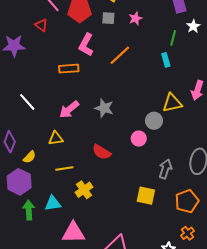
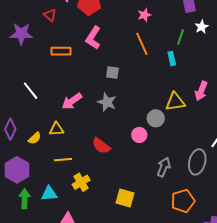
gray square: (108, 18) -> (112, 73), moved
orange line: (120, 55) -> (142, 44), moved, turned -75
orange rectangle: (69, 69) -> (61, 51), moved
yellow semicircle: (29, 157) -> (35, 138), moved
yellow square: (146, 196) -> (125, 198), moved

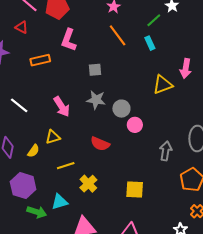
green line: (181, 37) -> (154, 20), turned 42
pink arrow: (72, 101) -> (62, 107), turned -75
gray circle: (156, 118) -> (121, 109), moved
green arrow: (25, 199) -> (37, 212), turned 120

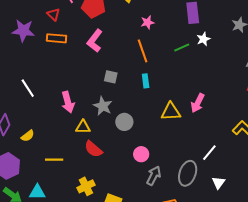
cyan rectangle: (150, 43) -> (146, 81), moved
orange rectangle: (40, 60) -> (56, 38), moved
pink circle: (135, 125) -> (141, 154), moved
yellow triangle: (53, 137) -> (83, 127), moved
yellow cross: (88, 184) -> (86, 186), moved

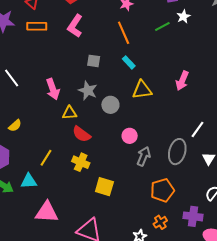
cyan rectangle: (146, 81) -> (129, 62), turned -32
yellow triangle: (171, 112) -> (142, 90), moved
yellow line: (54, 160) -> (46, 158), moved, turned -54
yellow cross: (86, 186) -> (81, 162), moved, turned -36

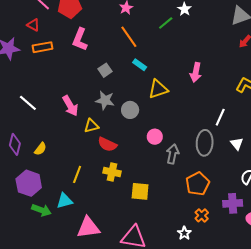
gray square: (94, 61) -> (105, 70), turned -32

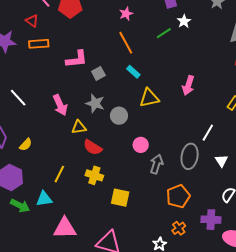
pink L-shape: (80, 39) -> (77, 59), moved, turned -125

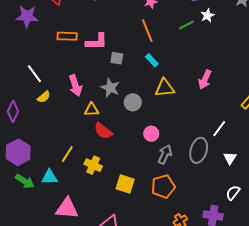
orange rectangle: (39, 44) -> (67, 36), moved
gray square: (98, 73) -> (117, 58), turned 32
yellow semicircle: (26, 145) -> (44, 97), moved
yellow cross: (94, 175) -> (93, 165), moved
orange pentagon: (178, 196) -> (163, 186), moved

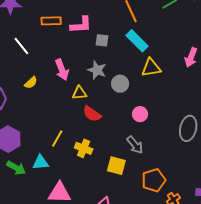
cyan rectangle: (152, 60) -> (137, 41), size x1.6
white line: (34, 74) -> (21, 46), moved
gray arrow: (165, 154) -> (135, 145), moved, turned 120
orange pentagon: (163, 186) -> (154, 180), moved

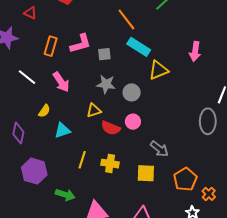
orange rectangle: (51, 21) -> (51, 46), turned -60
pink arrow: (62, 70) -> (61, 82), moved
pink circle: (140, 114) -> (133, 122), moved
cyan triangle: (41, 162) -> (62, 130), moved
green arrow: (16, 168) -> (65, 195), moved

